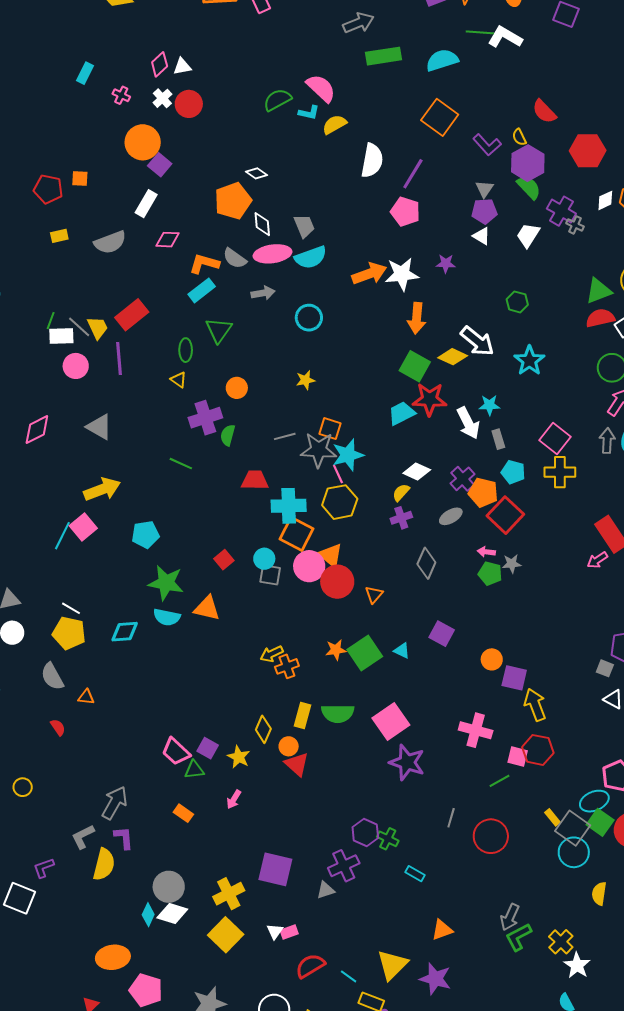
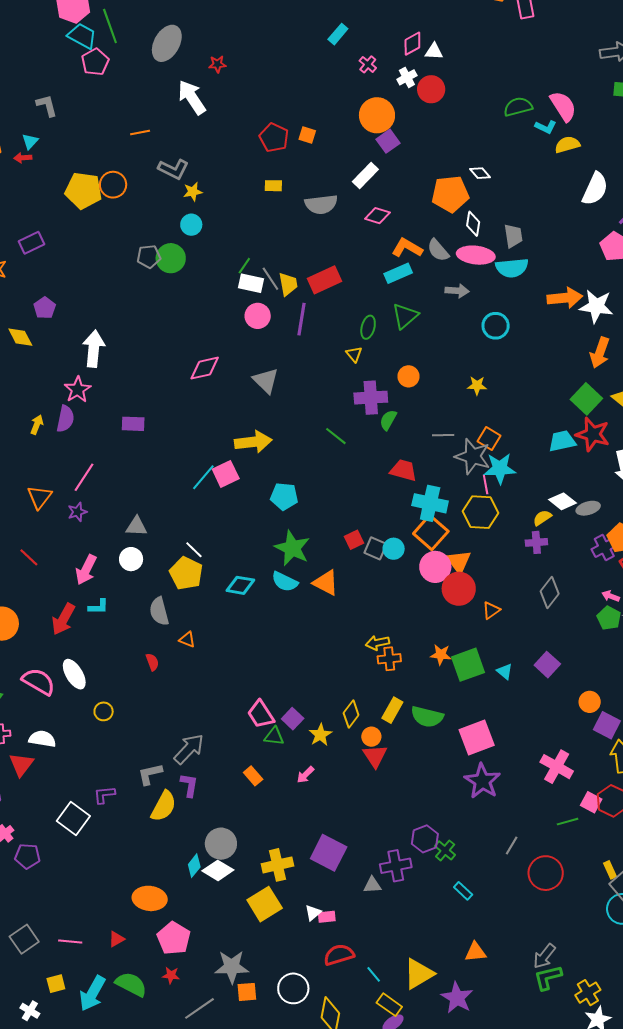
purple cross: (463, 479) -> (604, 548), moved
gray ellipse: (451, 516) -> (588, 508), moved
gray square: (270, 575) -> (376, 548), moved

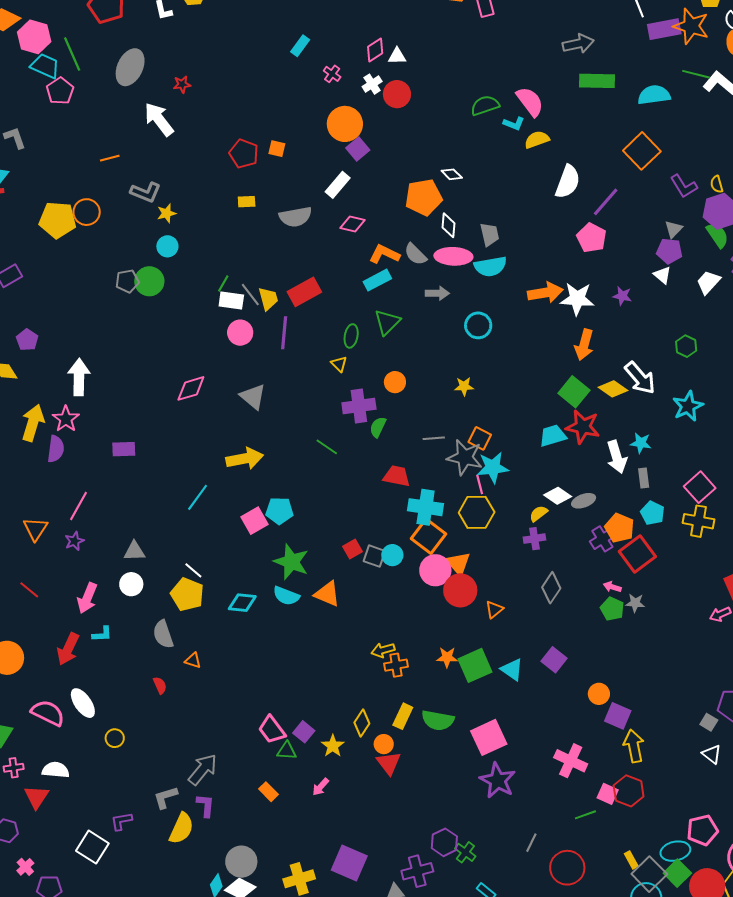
yellow arrow: (37, 425) -> (33, 423), moved, size x1.8
pink square: (226, 474) -> (254, 521), moved
cyan triangle: (505, 671) -> (512, 670), size x1.4

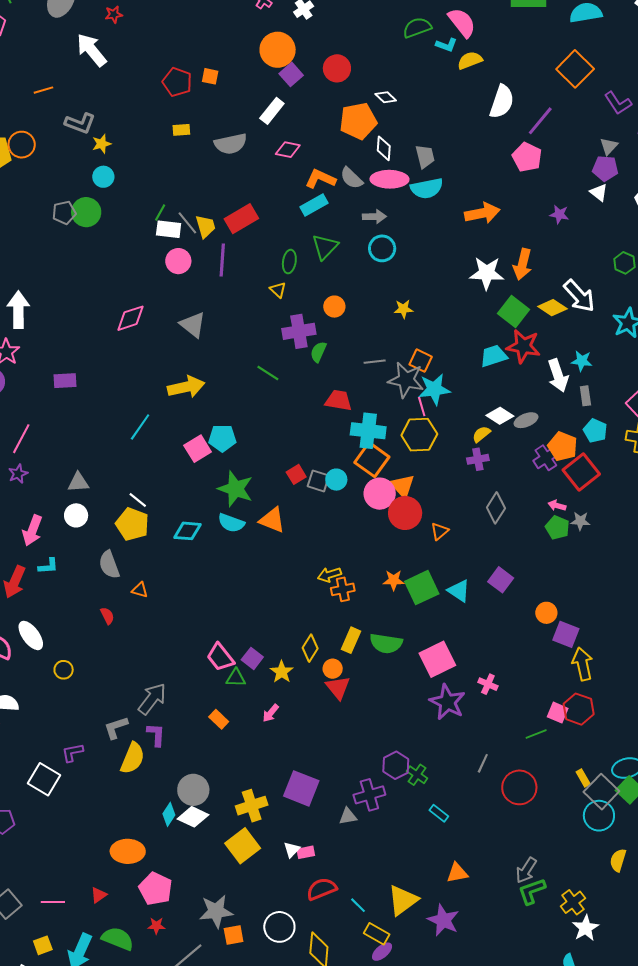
red circle: (397, 94) -> (337, 68), moved
white star: (577, 299) -> (487, 273), moved
cyan circle: (478, 325) -> (382, 248), moved
pink cross: (571, 761) -> (488, 684), moved, size x0.6

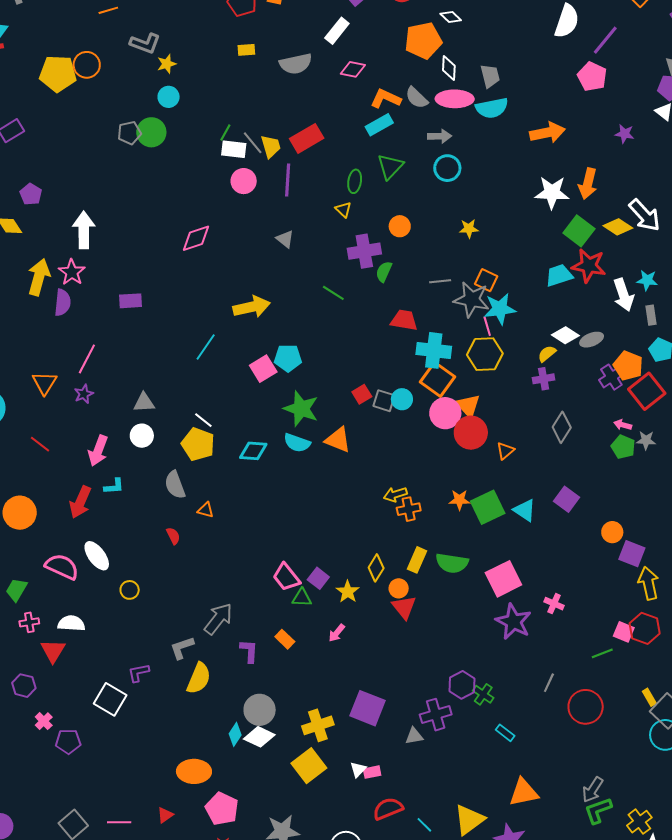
gray triangle: (193, 325) -> (285, 239), moved, size x0.7
purple L-shape: (156, 735) -> (249, 651), moved
orange triangle: (457, 873) -> (524, 792), size x1.4

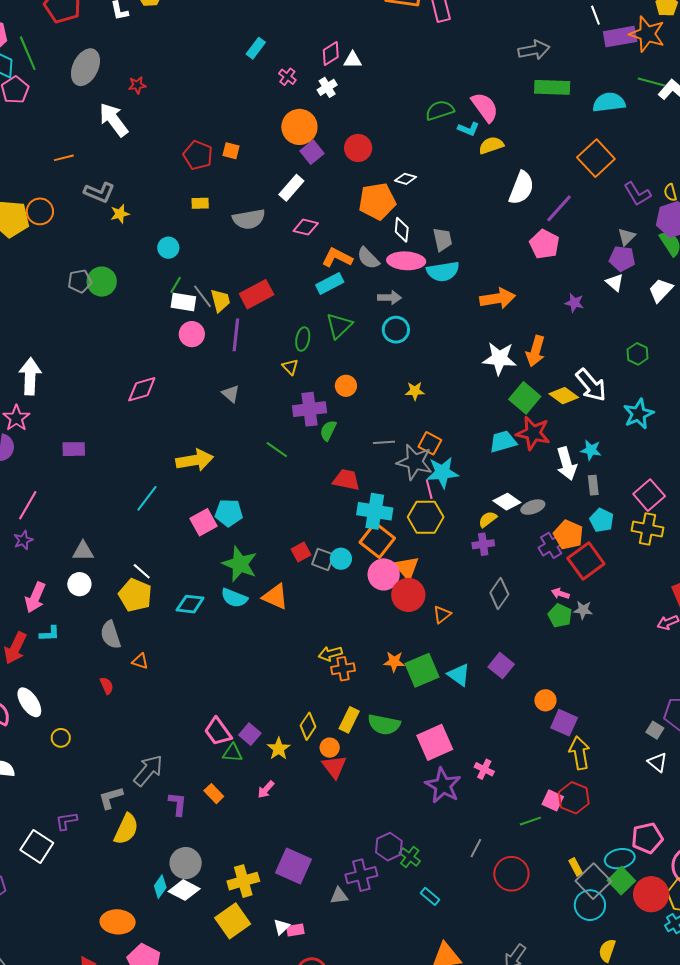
white diamond: (451, 17) -> (406, 179), turned -30
cyan circle: (169, 97) -> (168, 248), moved

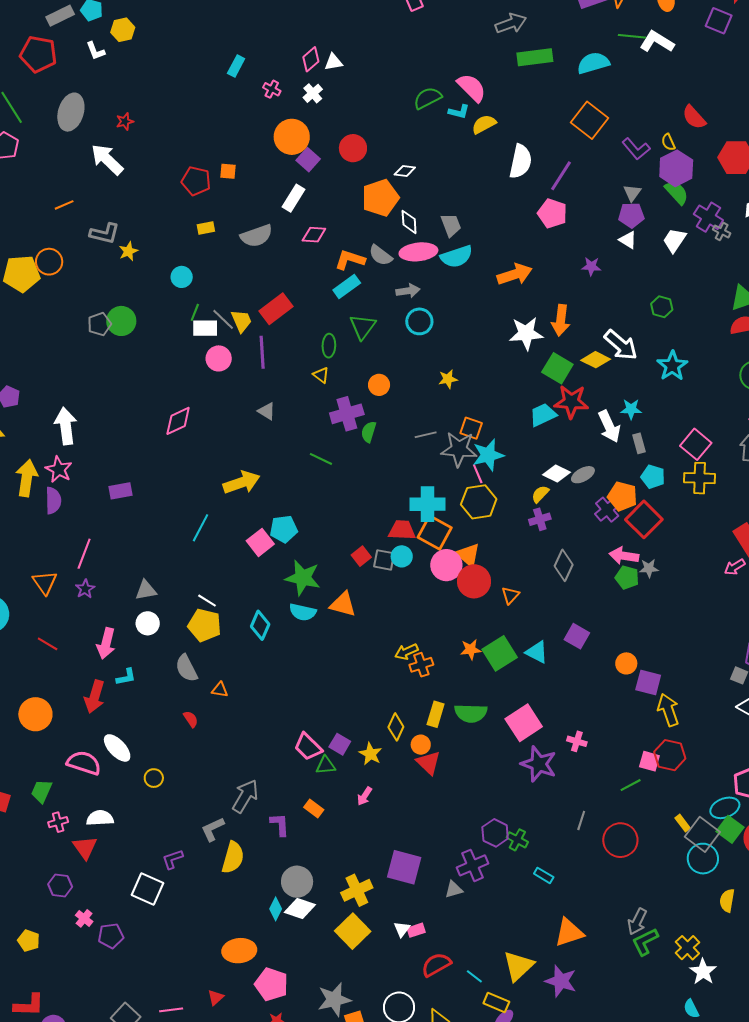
red trapezoid: (346, 480) -> (402, 530), moved
pink arrow: (560, 594) -> (624, 556), size x1.6
cyan diamond: (190, 604) -> (260, 625), turned -64

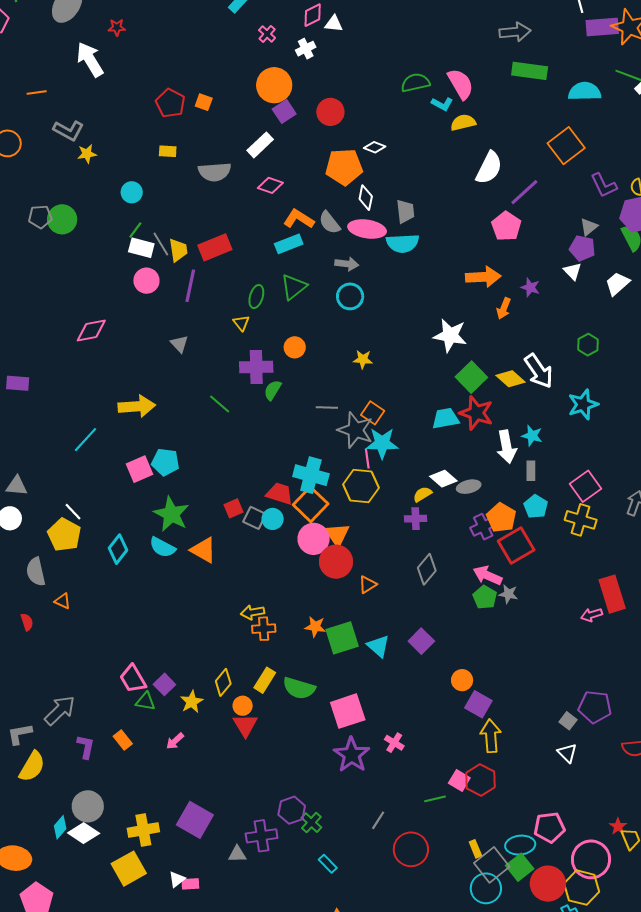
orange arrow: (515, 274) -> (483, 277), moved
orange arrow: (561, 320) -> (504, 308), moved, size x0.7

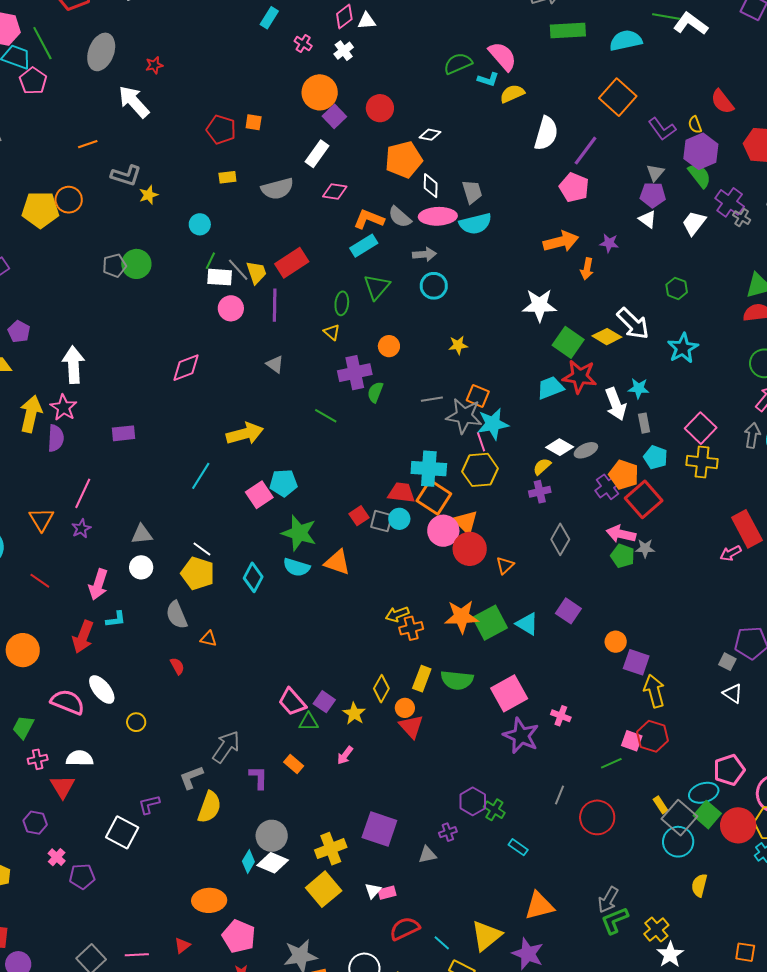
orange star: (315, 627) -> (461, 617), size x1.6
purple cross: (262, 836) -> (448, 832), size x0.6

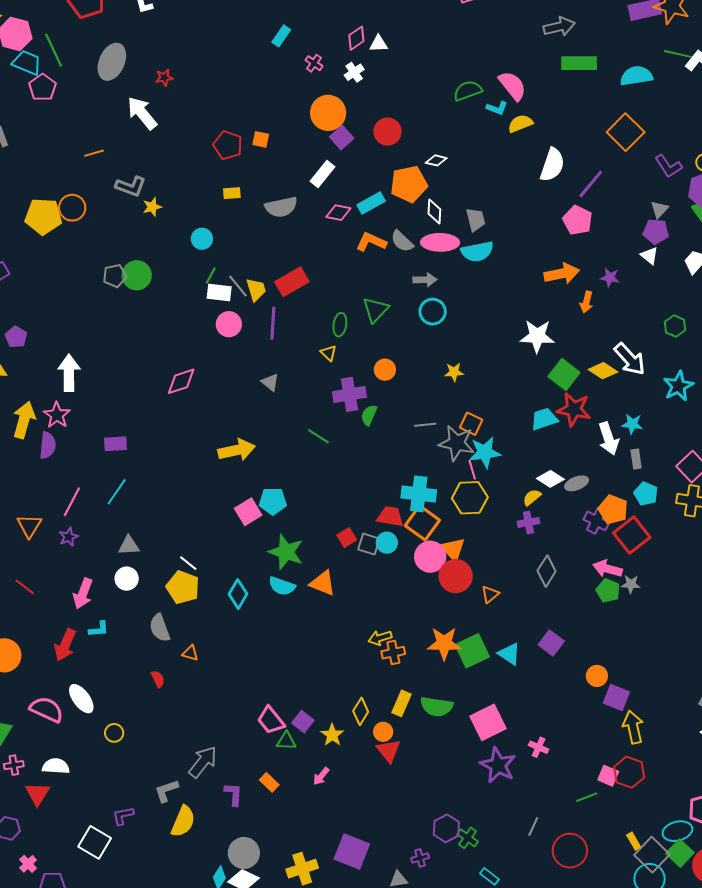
cyan rectangle: (364, 246) -> (371, 203), moved
cyan line: (201, 476) -> (117, 492), moved
purple cross: (608, 487) -> (596, 521), turned -30

